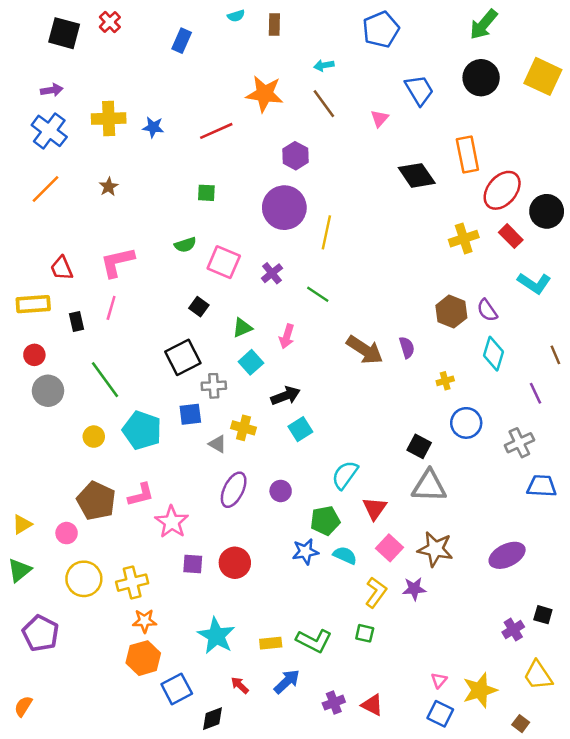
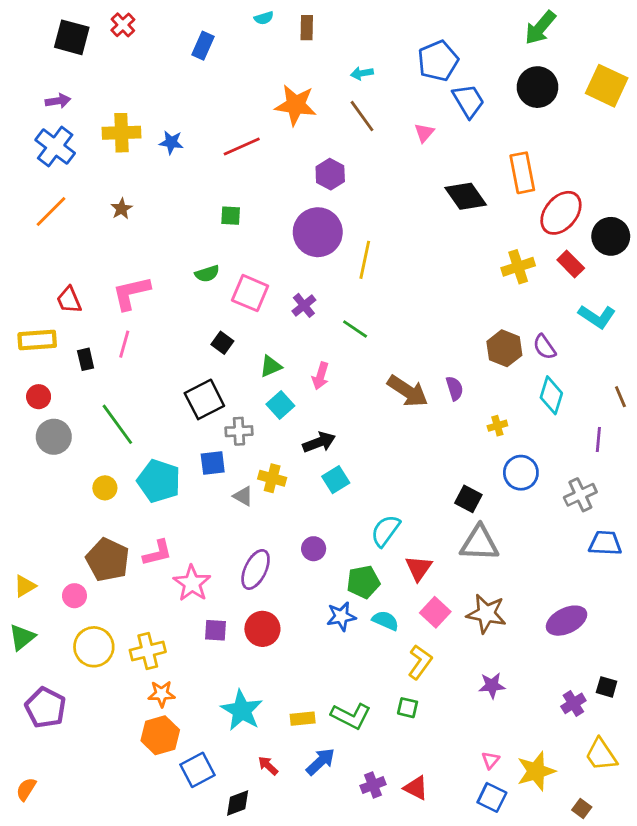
blue pentagon: (381, 29) -> (438, 61), moved
purple line: (535, 393) -> (598, 440), turned 30
purple ellipse: (234, 490) -> (256, 569), moved
purple star: (414, 589) -> (492, 686), moved

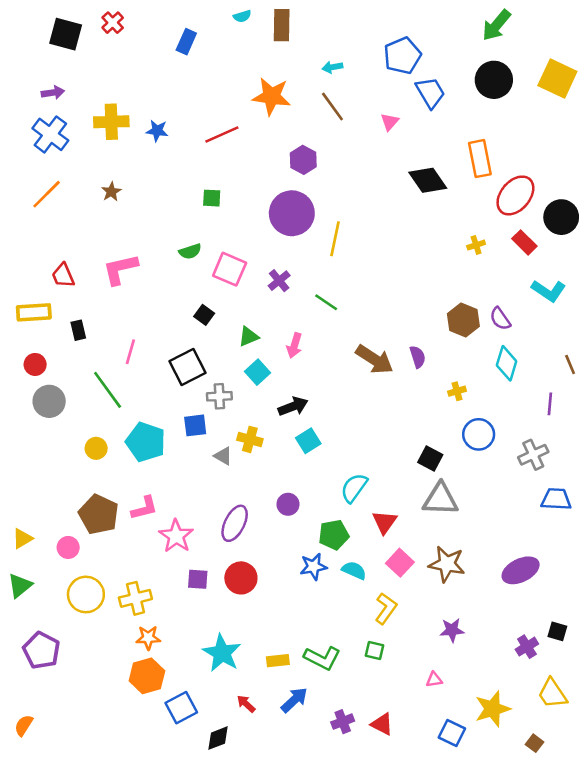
brown rectangle: (307, 28) -> (282, 25), size x1.4
yellow cross: (518, 267) -> (476, 245), size x0.6
pink line: (124, 344) -> (130, 352), moved
pink triangle: (491, 760) -> (434, 680), moved, turned 42

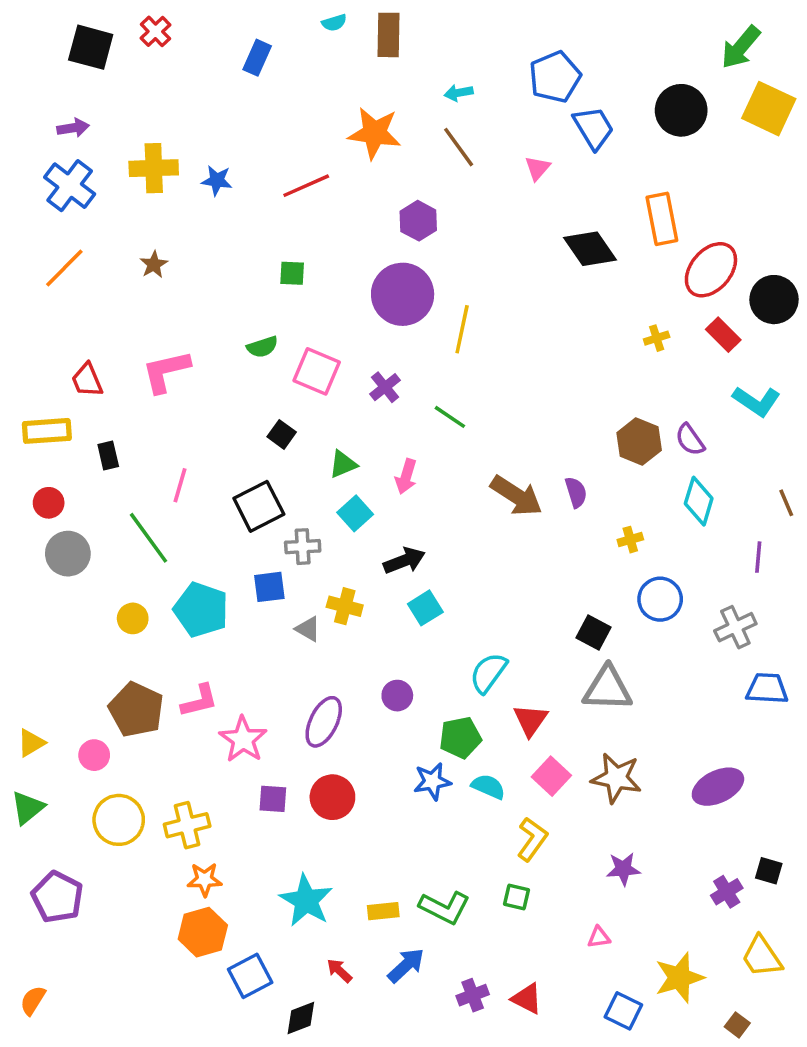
green arrow: (496, 25) -> (741, 47), moved

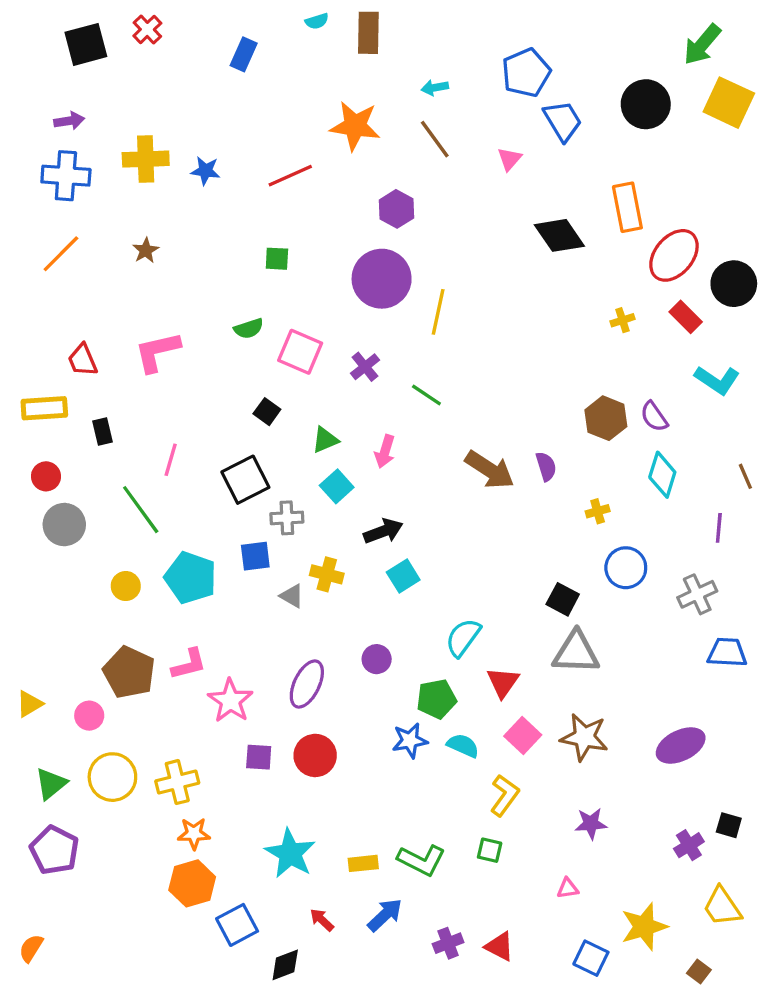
black square: (91, 47) -> (86, 44), turned -30
blue cross: (70, 186) -> (66, 176), turned -33
green triangle: (28, 808) -> (51, 784), moved

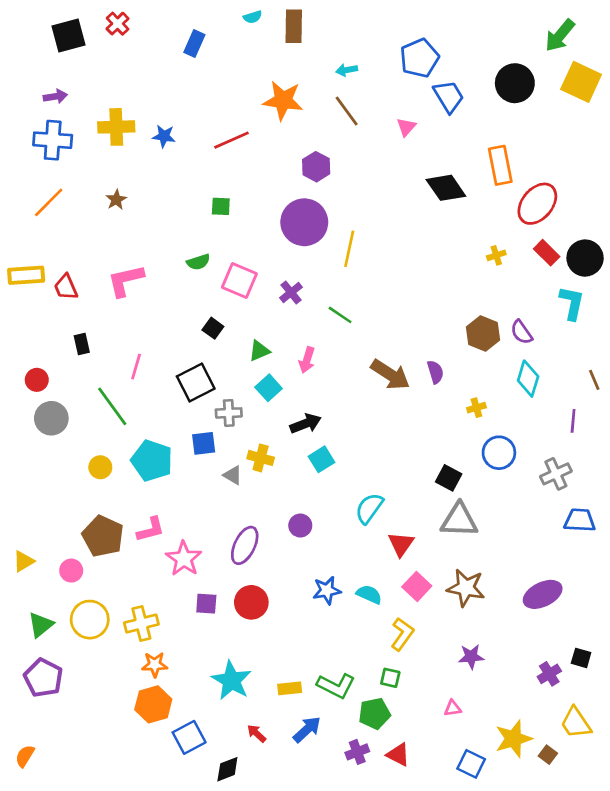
black circle: (734, 284) -> (585, 258), moved
cyan L-shape: (717, 380) -> (572, 303), turned -112
yellow rectangle: (44, 408) -> (26, 275), moved
green pentagon: (436, 699) -> (374, 714), moved
brown square: (699, 971) -> (548, 755), moved

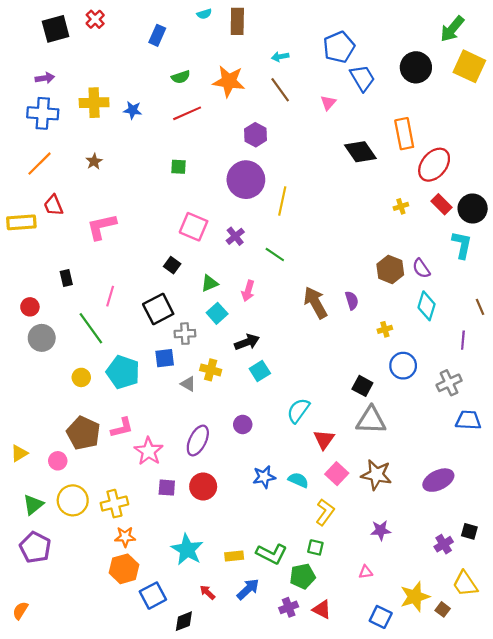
green semicircle: (198, 262) -> (181, 77), moved
red trapezoid: (66, 287) -> (53, 205), moved
brown arrow: (390, 375) -> (315, 303), turned -152

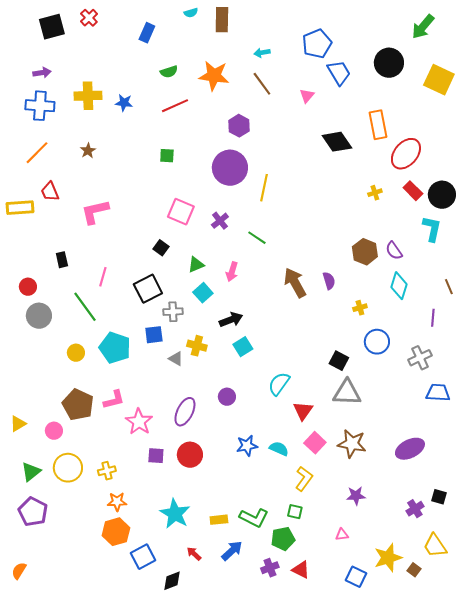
yellow square: (469, 66) -> (439, 80), moved
yellow cross: (114, 504) -> (107, 471), size x0.7

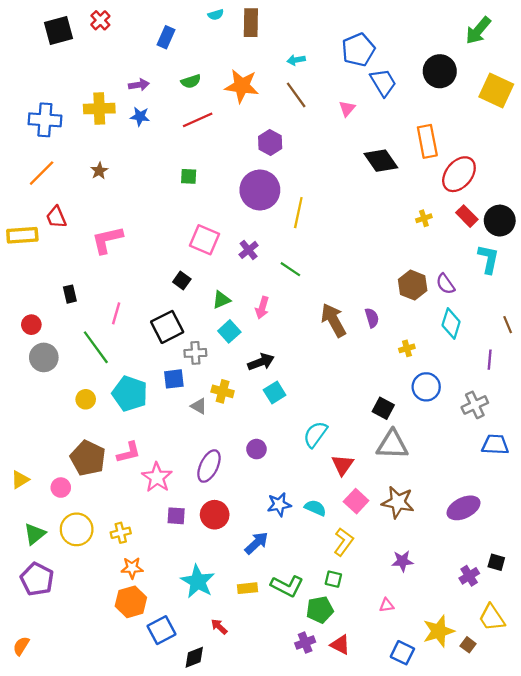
purple arrow: (42, 73) -> (139, 85), moved
blue arrow: (232, 551) -> (256, 543), moved

